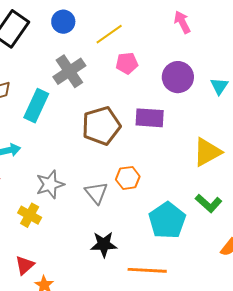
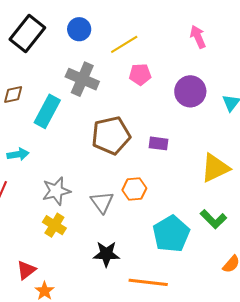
gray cross: (69, 71) -> (82, 79), turned -36
purple rectangle: (150, 118) -> (159, 143), moved, size x0.7
yellow cross: (30, 215) -> (54, 225), moved

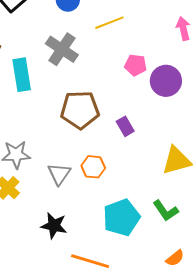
pink pentagon: (140, 74) -> (136, 65), moved
cyan rectangle: (47, 111) -> (22, 75), turned -48
purple rectangle: (159, 143) -> (125, 126), turned 42

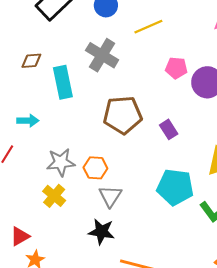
orange hexagon: (93, 167) -> (95, 168), moved
gray triangle: (59, 174) -> (110, 196), moved
cyan pentagon: (121, 217) -> (175, 187), moved, turned 30

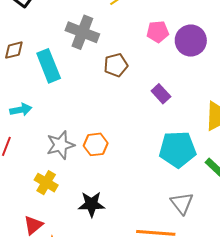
brown pentagon: (123, 115) -> (116, 65), moved, size x0.6
yellow cross: (54, 196) -> (46, 183), moved
gray triangle: (110, 196) -> (182, 203), moved
black star: (102, 232) -> (92, 204), moved

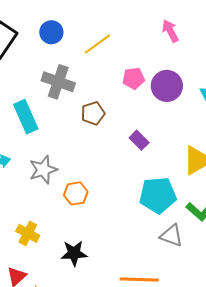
gray star: (60, 145) -> (43, 170), moved
gray triangle: (182, 203) -> (171, 236), moved, turned -30

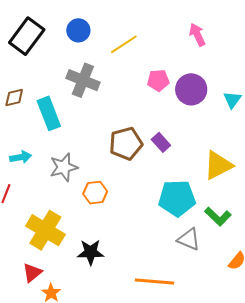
brown pentagon: (93, 113) -> (126, 144), moved, size x1.4
yellow cross: (28, 233) -> (45, 230), size x1.6

